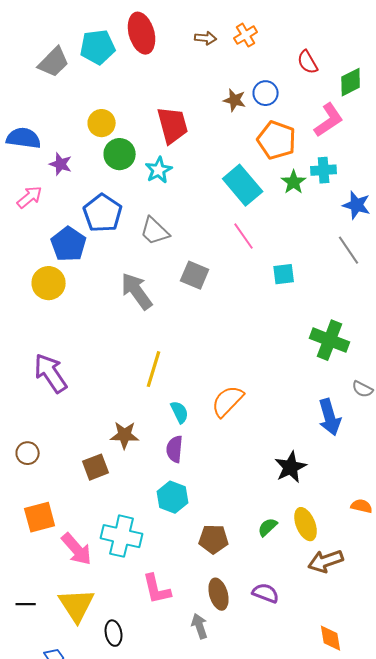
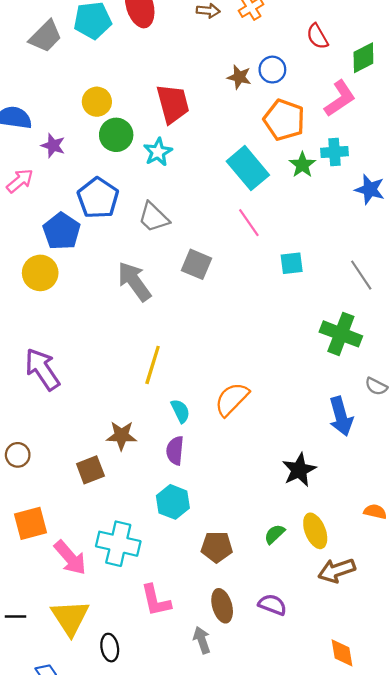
gray line: (349, 250) -> (361, 275), moved

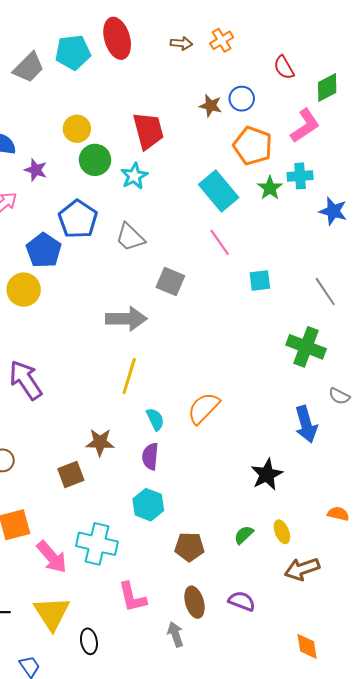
gray arrow: (134, 281) -> (126, 319), moved, turned 126
yellow ellipse: (315, 531) -> (282, 532), size x0.7

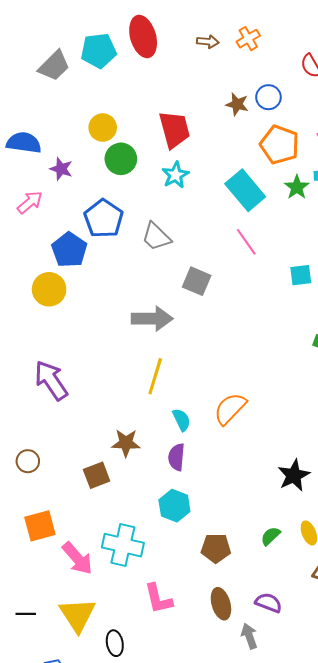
cyan star: (134, 176) -> (175, 175), moved
cyan square: (260, 281) -> (301, 275), moved
gray arrow: (175, 634) -> (249, 636), moved

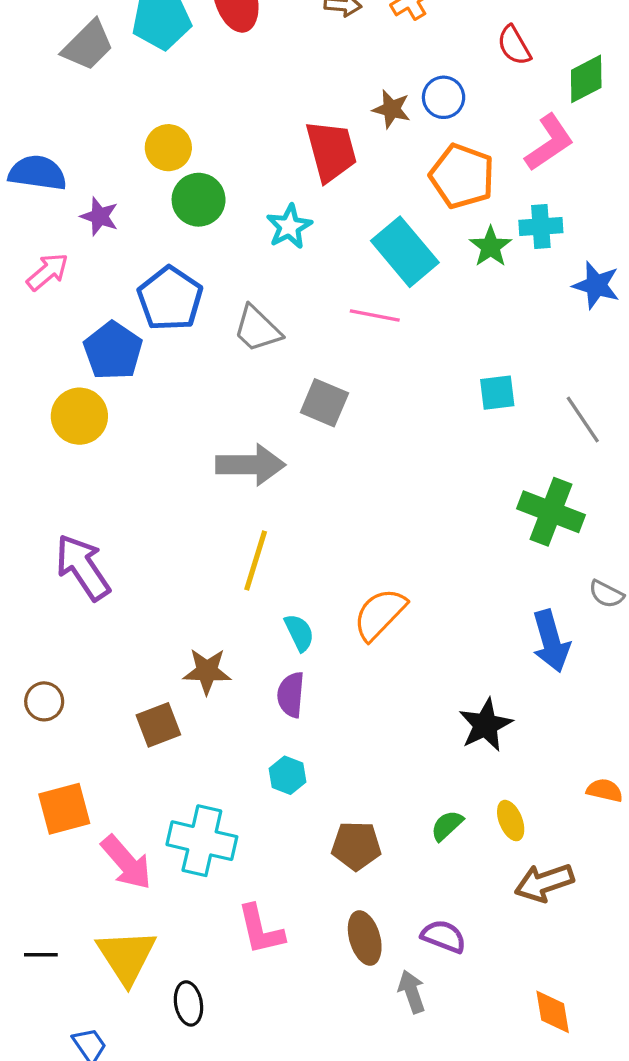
red trapezoid: (174, 130) -> (331, 151), moved
pink line: (246, 242) -> (375, 315), moved, turned -44
cyan hexagon: (174, 506) -> (287, 775), size x0.7

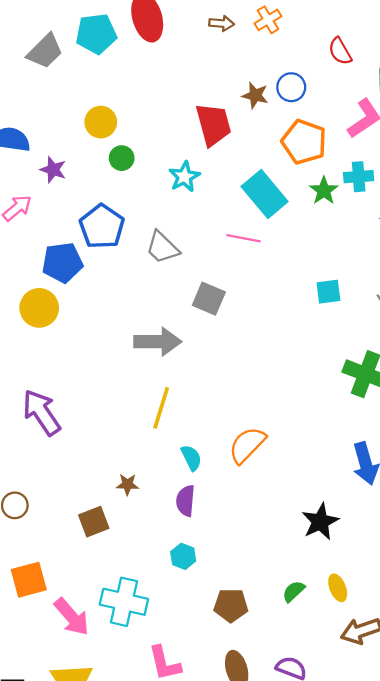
green circle: (199, 200) -> (122, 158), size x0.7
blue pentagon: (113, 351) -> (62, 263), turned 30
brown star: (207, 671) -> (127, 484), size x0.7

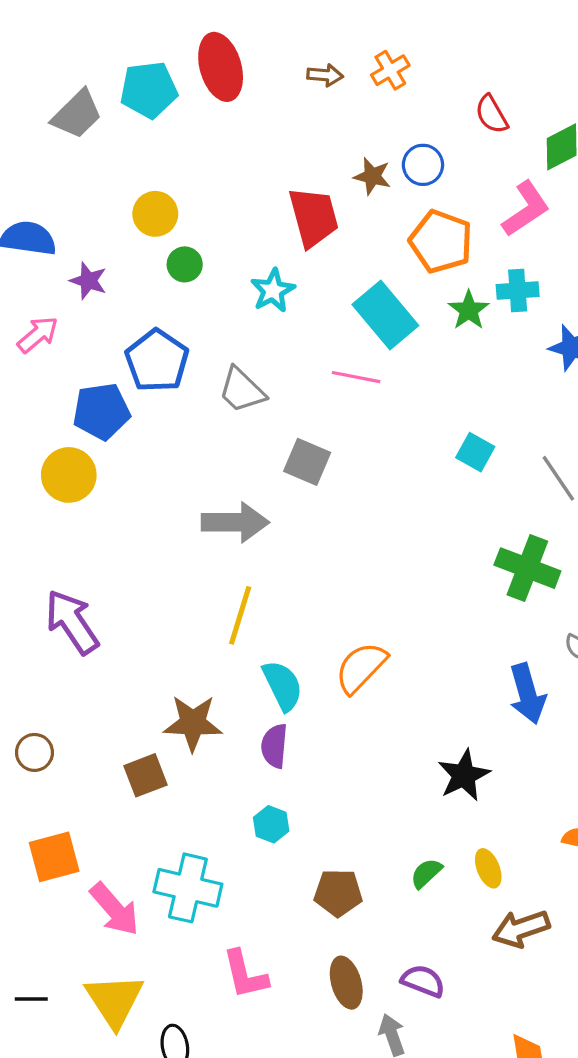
cyan square: (328, 292) -> (475, 452), turned 36
cyan semicircle: (191, 458) -> (283, 686), size x1.4
brown star: (127, 484) -> (193, 723), size x1.8

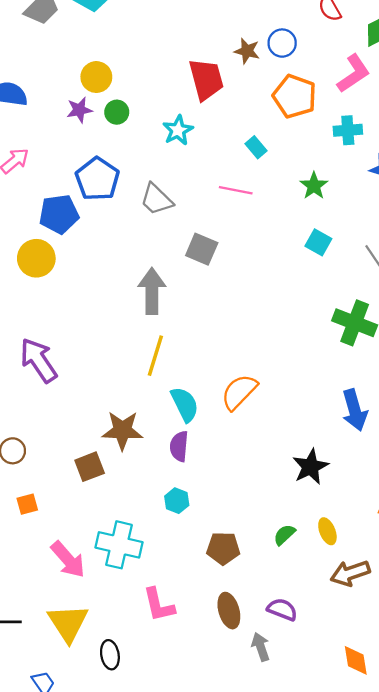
purple star: (88, 281) -> (79, 110), moved, turned -30
green star: (469, 310) -> (314, 186), moved
cyan rectangle: (385, 315) -> (256, 147), size x0.5
gray arrow: (235, 522) -> (152, 291), turned -90
orange square: (54, 857) -> (27, 504), moved, size x0.6

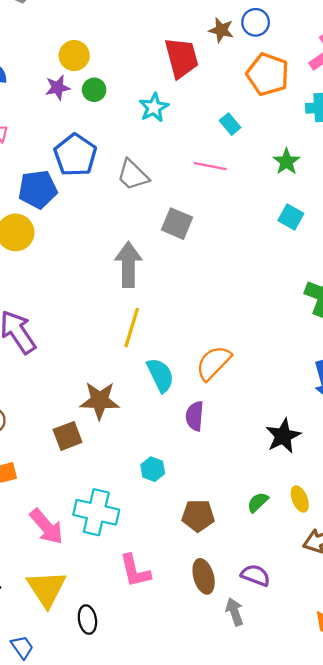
purple semicircle: (179, 446) -> (195, 416), moved

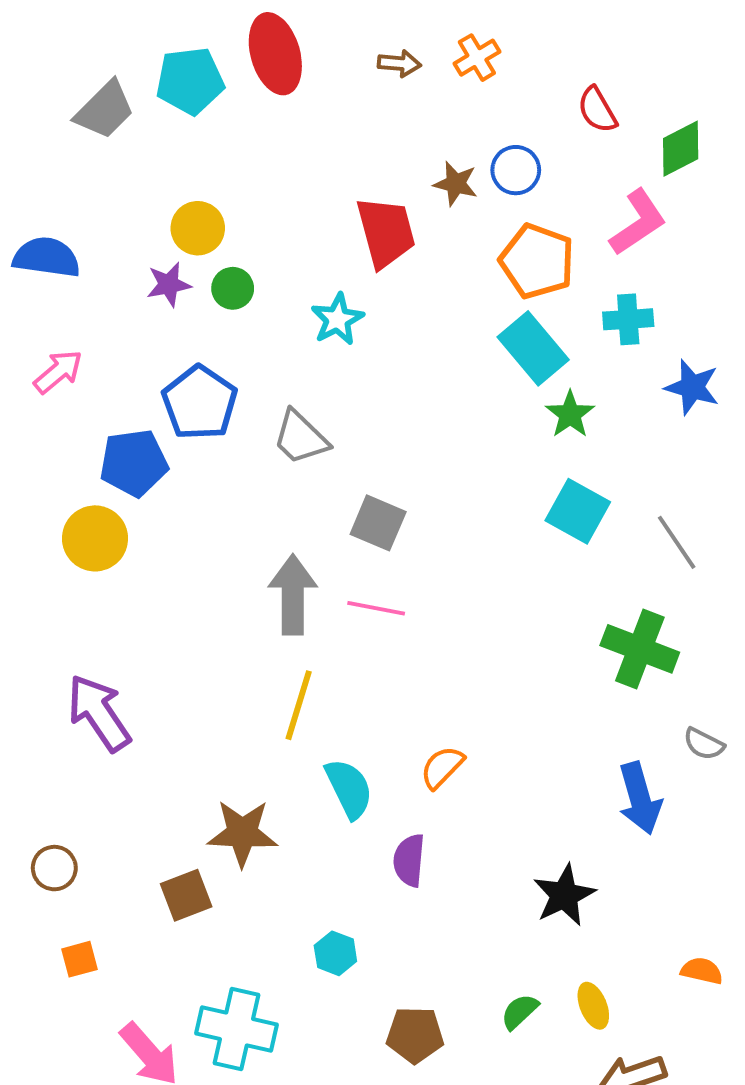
cyan rectangle: (230, 124) -> (533, 348), moved, size x1.8
pink line: (210, 166) -> (376, 608), moved
cyan square: (291, 217) -> (578, 511), size x1.4
orange semicircle: (214, 363) -> (442, 767), size x0.7

